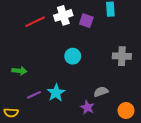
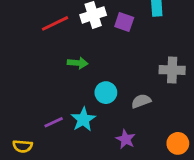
cyan circle: (73, 56) -> (106, 93), moved
green arrow: (19, 71) -> (78, 63), moved
gray semicircle: (101, 92) -> (141, 101), moved

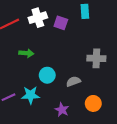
cyan star: (83, 119) -> (30, 95), turned 30
orange circle: (178, 143) -> (93, 103), moved

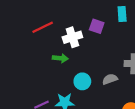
white cross: (38, 18) -> (72, 37), moved
gray semicircle: (73, 81) -> (110, 79), moved

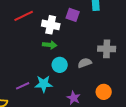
white cross: (72, 37) -> (51, 25), turned 30
green arrow: (60, 58) -> (50, 45), moved

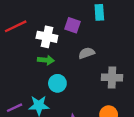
gray cross: (107, 49) -> (112, 78), moved
gray semicircle: (85, 63) -> (87, 53), moved

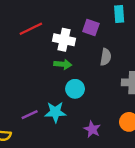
gray semicircle: (87, 53) -> (106, 57), turned 119

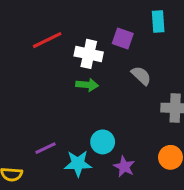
gray semicircle: (106, 57) -> (141, 76), turned -56
cyan circle: (75, 89) -> (103, 142), moved
cyan star: (55, 112) -> (78, 164), moved

